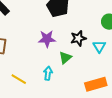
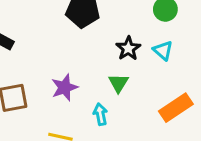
purple star: (47, 39) -> (65, 88), moved

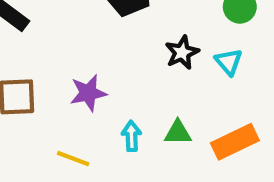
green triangle: (119, 83) -> (178, 133), moved, turned 50

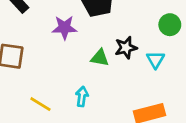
purple star: (88, 93) -> (64, 28), moved
green triangle: (178, 133) -> (100, 58), moved

